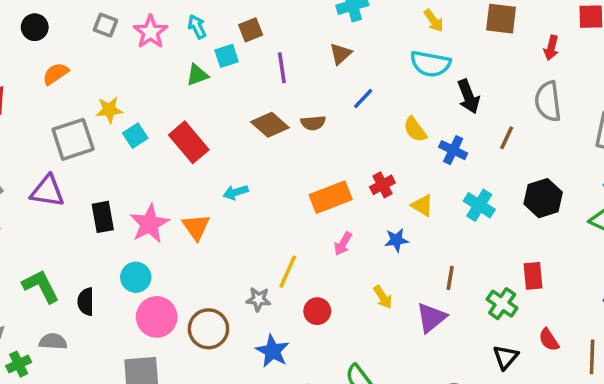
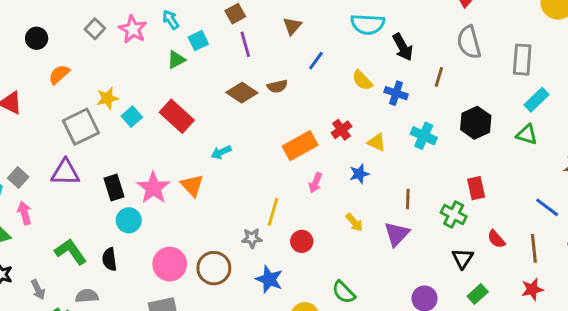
gray square: (106, 25) -> (95, 29), turned 30
brown square: (251, 30) -> (235, 14), moved
cyan circle: (136, 277) -> (129, 220), moved

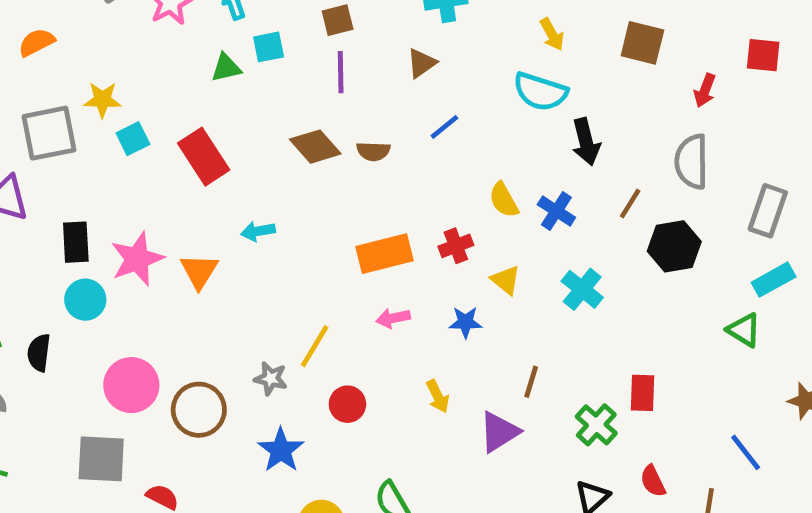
yellow semicircle: (362, 80) -> (504, 200), moved
black hexagon: (476, 123) -> (674, 246), moved
pink arrow: (315, 183) -> (393, 318), turned 42

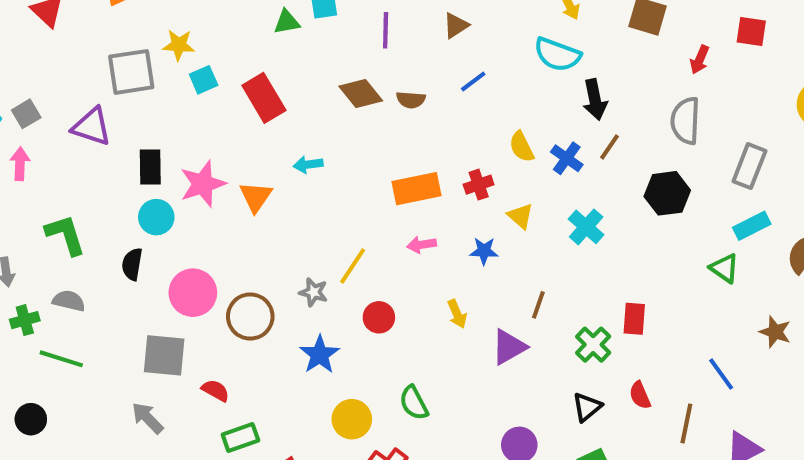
brown line: (630, 203) -> (609, 147), moved
black semicircle: (39, 353) -> (132, 264), moved

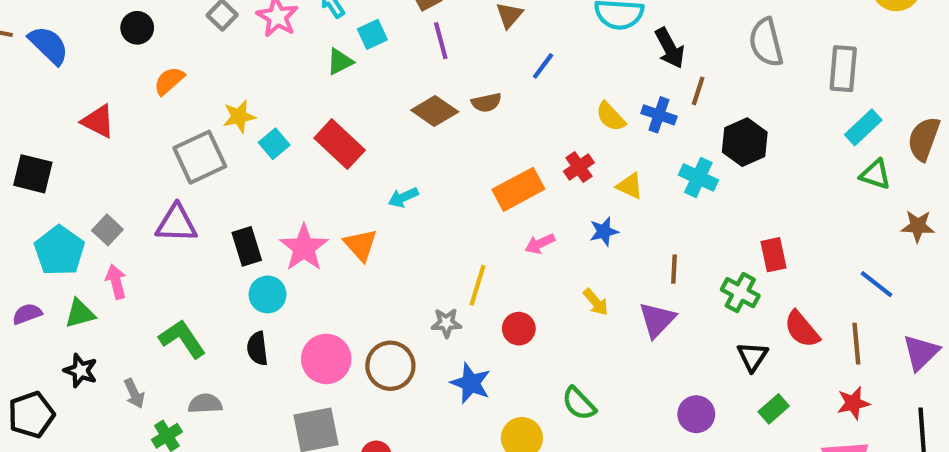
black hexagon: (667, 193) -> (745, 142), moved
green triangle: (724, 268) -> (875, 174), moved
red semicircle: (640, 395) -> (802, 329), size x1.4

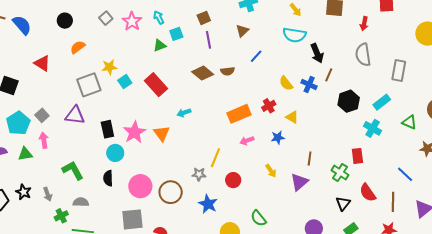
cyan rectangle: (863, 127) -> (382, 102), moved
cyan cross: (698, 177) -> (373, 128), moved
black star: (81, 371) -> (23, 192), moved

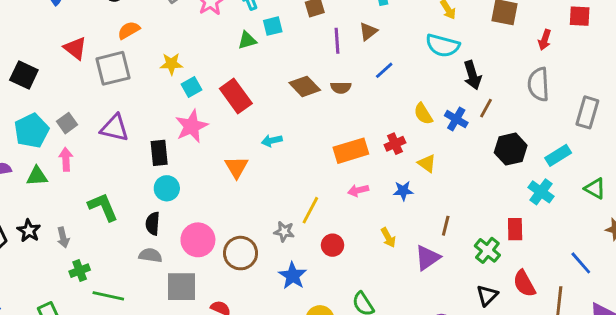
purple line: (209, 40) -> (337, 41), moved
gray square: (89, 85) -> (113, 68), moved
pink star: (135, 132) -> (192, 126), moved
gray semicircle: (81, 202) -> (150, 255), moved

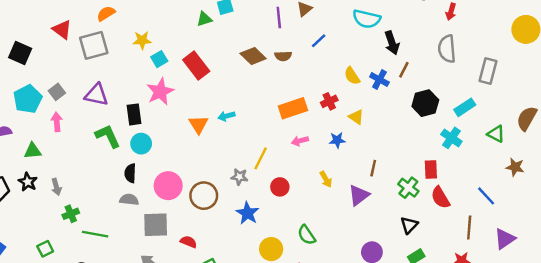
cyan arrow: (272, 141) -> (226, 116), moved
green triangle: (37, 176) -> (33, 151), moved
green L-shape: (103, 207) -> (108, 136), moved
red semicircle: (524, 284) -> (440, 198), moved

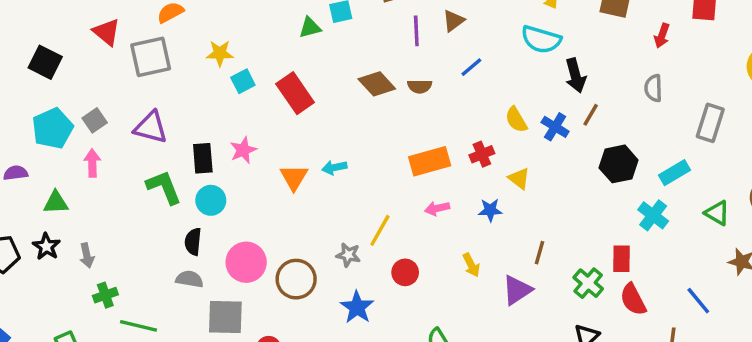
gray semicircle: (447, 49) -> (653, 88), size x0.7
pink star: (160, 92) -> (243, 150), moved, size x0.7

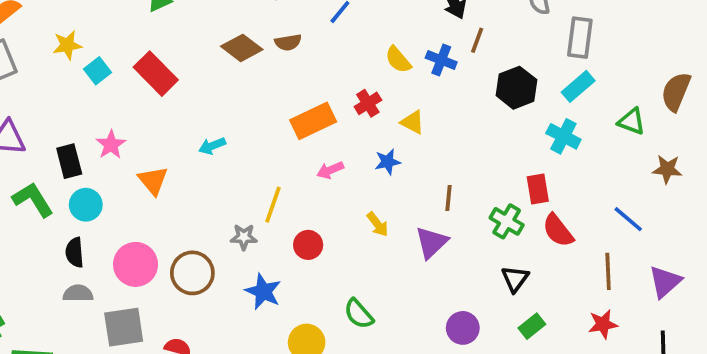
gray rectangle: (710, 123) -> (580, 38), moved
orange triangle: (294, 177) -> (153, 181), moved

